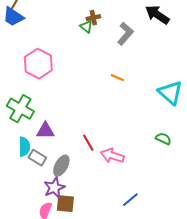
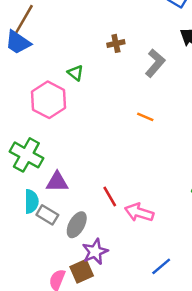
green triangle: (86, 27) -> (75, 73), moved
purple star: (54, 188) -> (95, 252), moved
brown square: (65, 204) -> (82, 271), turned -30

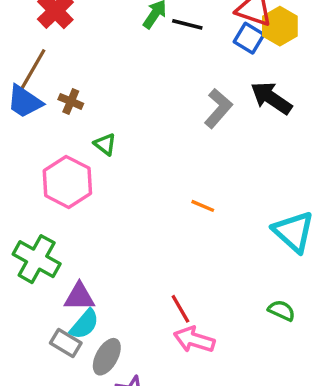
brown cross: (116, 43) -> (71, 101), moved, turned 35
gray L-shape: (155, 63) -> (218, 108), moved
red line: (110, 197) -> (180, 309), moved
cyan semicircle: (31, 201) -> (85, 324), moved, turned 40

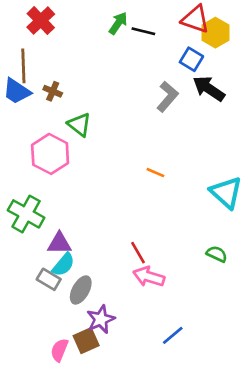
blue square: (249, 38) -> (191, 59), moved
brown line: (33, 69) -> (23, 66), turned -32
green triangle: (105, 144) -> (79, 125), size x1.4

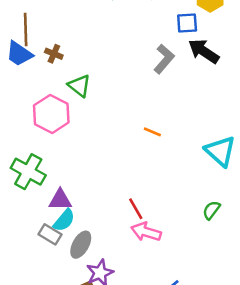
blue square: (191, 59) -> (187, 23), turned -35
green semicircle: (217, 254) -> (211, 210), turned -78

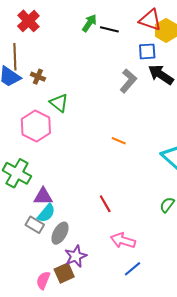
pink arrow: (146, 232) -> (123, 240), moved

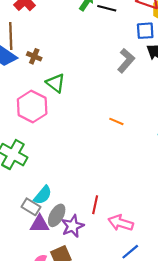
purple triangle: (43, 196) -> (40, 224), moved
red line: (105, 204) -> (95, 205), moved, turned 42
purple star: (76, 256) -> (73, 226), moved

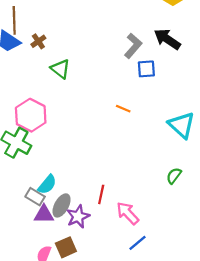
blue square: (145, 31) -> (146, 69), moved
brown cross: (34, 56) -> (38, 41), turned 32
pink hexagon: (32, 106) -> (31, 115), moved
pink arrow: (121, 223) -> (128, 213), turned 30

